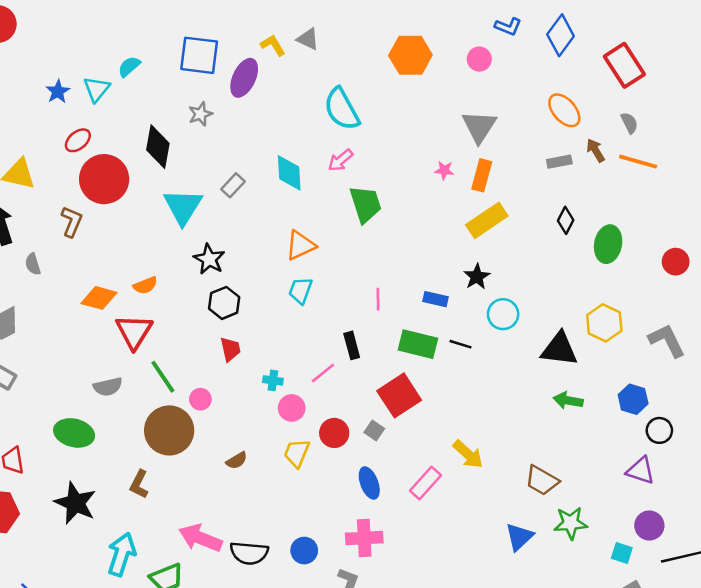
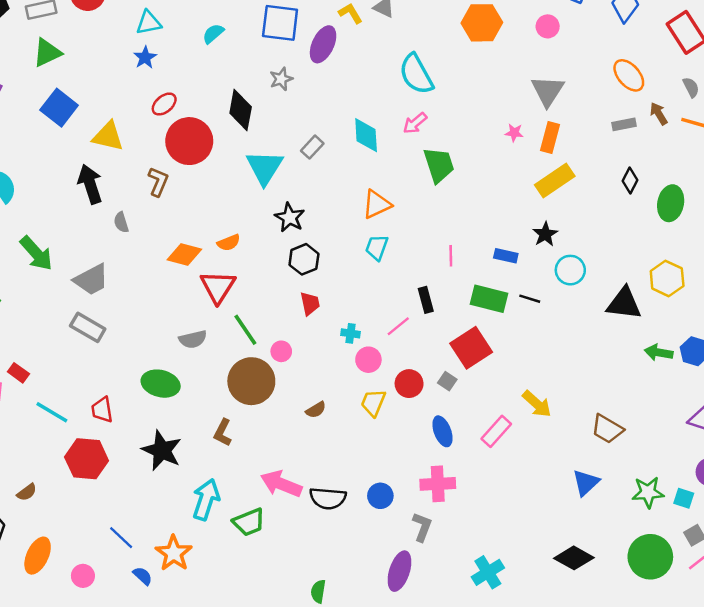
cyan triangle: (97, 89) -> (149, 23), moved, turned 40
green arrow: (568, 400) -> (659, 352), moved
green star: (571, 523) -> (648, 492), moved

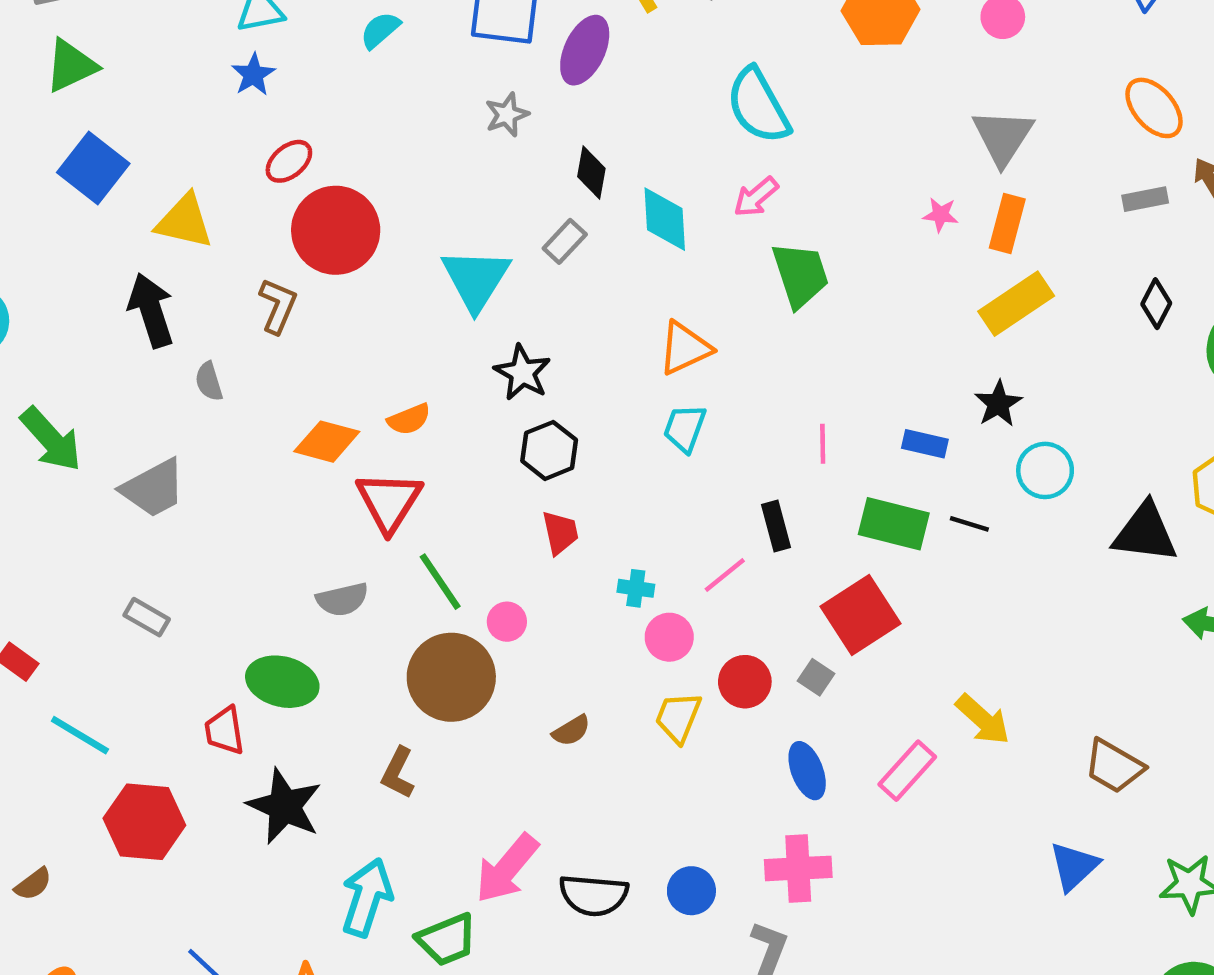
black diamond: (241, 110) -> (591, 172), moved, size x0.7
gray rectangle: (88, 327) -> (147, 617), moved, size x0.7
red trapezoid: (102, 410) -> (224, 731), moved
pink arrow: (281, 484) -> (507, 868), turned -72

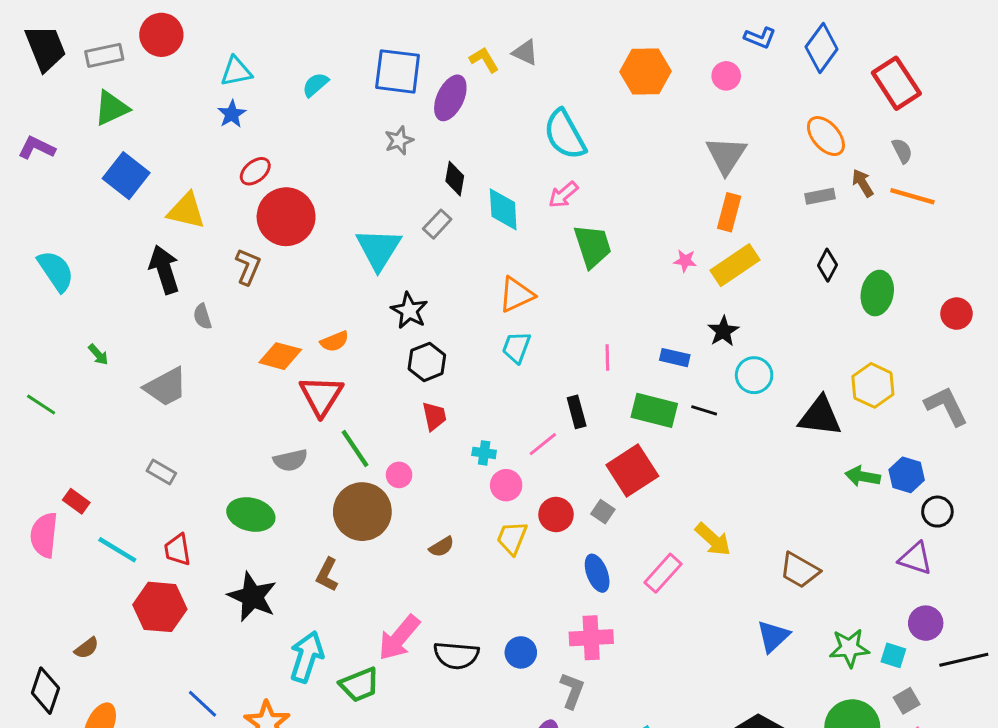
pink star: (941, 215) -> (685, 261), moved
green arrow: (51, 439) -> (98, 355), size x0.5
red trapezoid: (224, 731) -> (178, 550), moved

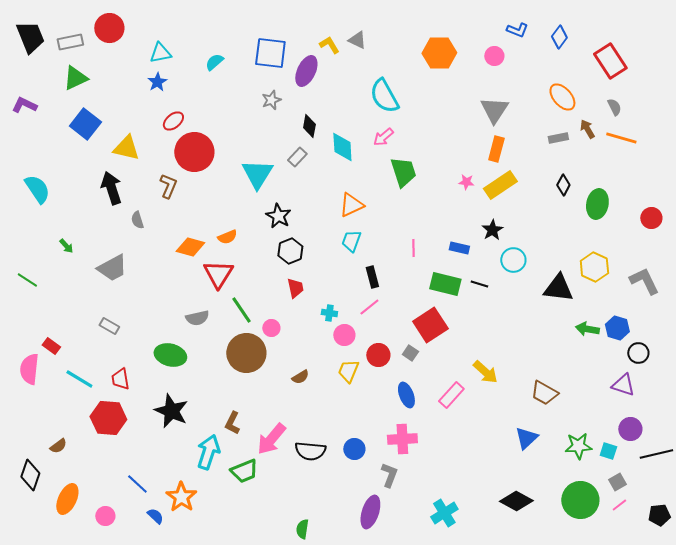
blue diamond: (822, 48) -> (559, 37), size x0.7
black rectangle: (577, 412) -> (372, 277), moved
brown L-shape: (327, 575) -> (232, 423), moved

